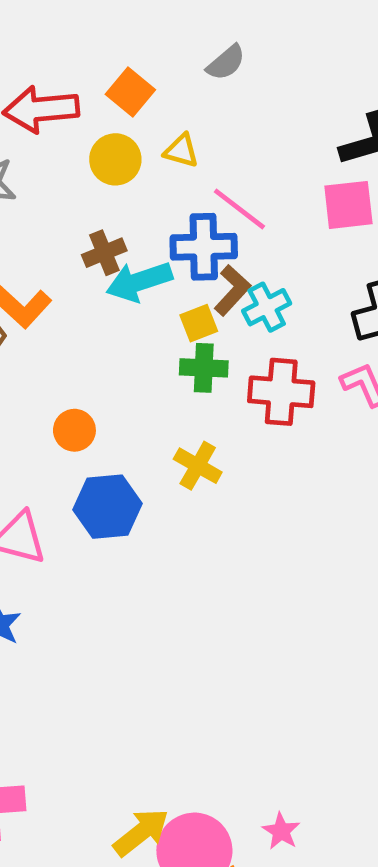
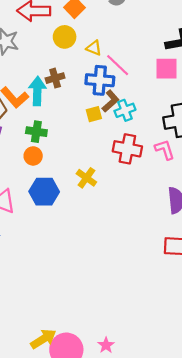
yellow triangle: (181, 151) -> (94, 48), moved
cyan arrow: (139, 281) -> (37, 91), moved, turned 104
green cross: (204, 368) -> (36, 132), moved

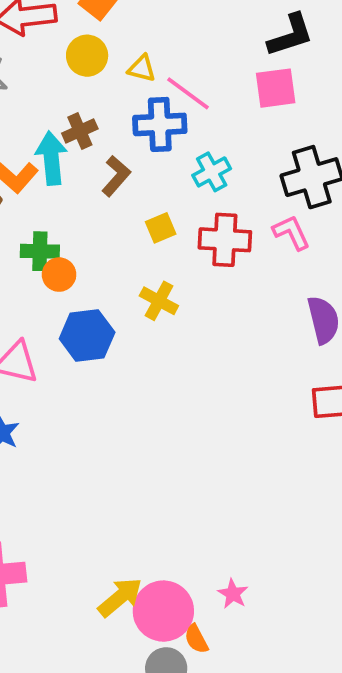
brown L-shape: (110, 101) -> (116, 176), moved
yellow square: (94, 114) -> (161, 228), moved
green cross: (36, 132) -> (40, 251), moved

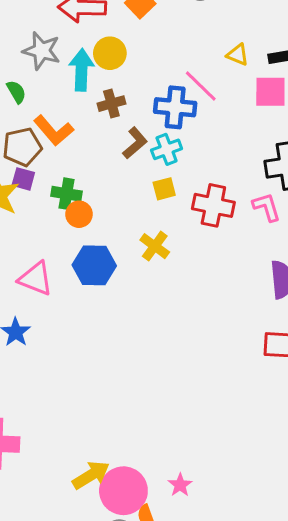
yellow circle: (87, 56) -> (110, 53), moved
yellow triangle: (142, 68) -> (238, 55), moved
cyan arrow: (51, 158) -> (82, 70), moved
cyan cross: (212, 172) -> (167, 149), moved

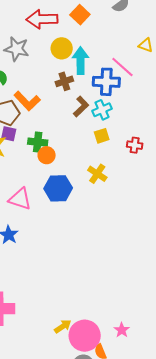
cyan arrow: (82, 70) -> (81, 61), moved
red cross: (213, 205) -> (135, 145), size x0.6
yellow arrow: (91, 475) -> (63, 326), size x0.7

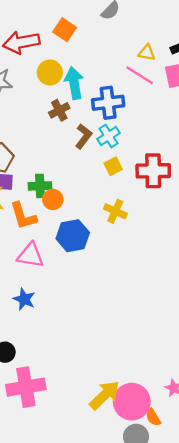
pink line: (122, 67) -> (140, 75), moved
orange L-shape: (27, 101) -> (23, 216), moved, turned 36
red cross: (135, 145) -> (153, 171), size x1.8
yellow arrow: (63, 326) -> (105, 395), size x1.6

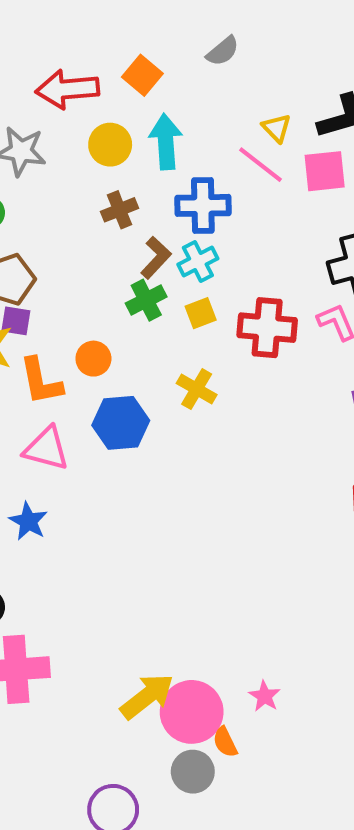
yellow triangle: (147, 53) -> (277, 128), turned 30
cyan arrow: (74, 83) -> (166, 142), moved
green cross: (40, 186) -> (146, 300), moved, turned -30

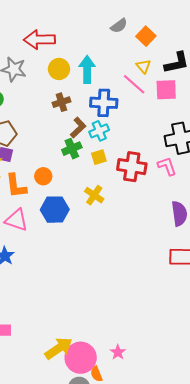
orange square: (142, 75) -> (146, 36), moved

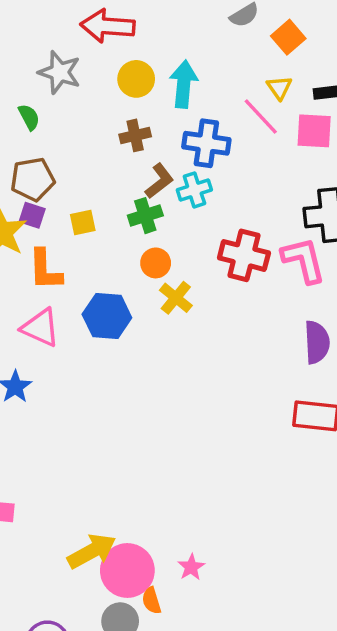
yellow square: (99, 157) -> (83, 222), moved
pink L-shape: (167, 166) -> (303, 260), size x1.4
orange circle: (43, 176) -> (156, 263), moved

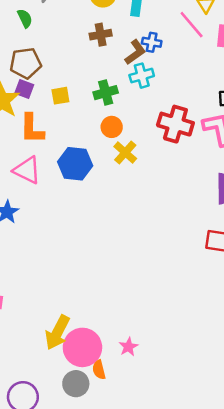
blue cross: (206, 143) -> (152, 42), size x0.6
brown L-shape: (159, 181) -> (135, 52), moved
yellow arrow: (92, 551) -> (57, 332), turned 144

